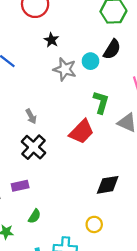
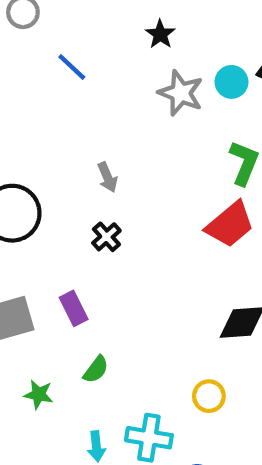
red trapezoid: (82, 132) -> (230, 225), moved
black cross: (33, 147) -> (106, 237), size x0.6
purple rectangle: (20, 186) -> (74, 308), turned 70

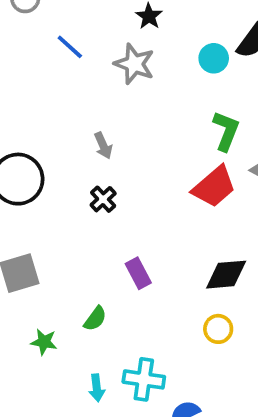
gray star: (181, 93) -> (134, 64), moved
purple rectangle: (74, 308) -> (138, 273), moved
yellow circle: (209, 396) -> (218, 329), moved

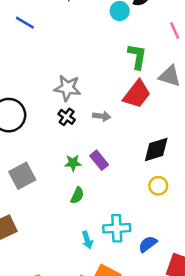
gray star: (134, 64) -> (67, 88), moved
gray arrow: (103, 146) -> (102, 116), moved, turned -48
green star: (44, 342) -> (73, 163), moved

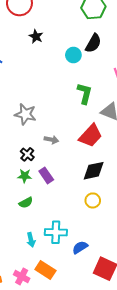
red trapezoid: (137, 94) -> (91, 136), moved
black cross: (67, 117) -> (27, 154), moved
green semicircle: (77, 195) -> (26, 203), turned 32

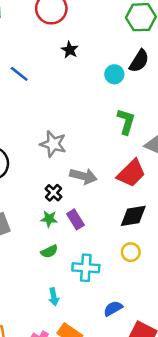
gray arrow: (51, 140) -> (83, 176), size x1.5
cyan cross: (56, 232) -> (86, 268), moved

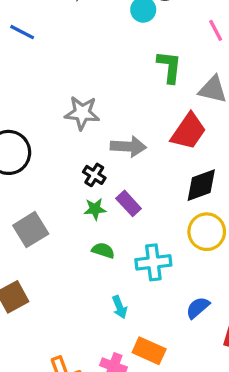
green semicircle: (49, 251) -> (103, 250), turned -126
yellow circle: (131, 252) -> (207, 232), size x1.5

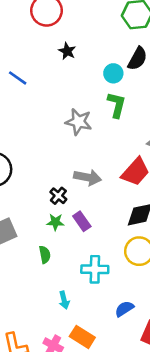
green L-shape: (169, 67) -> (117, 105), moved
gray star: (82, 113) -> (79, 122), moved
green semicircle: (103, 250) -> (45, 255), moved, turned 54

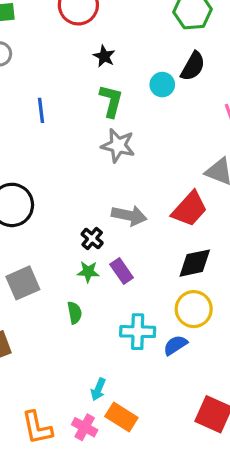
blue line: (18, 78) -> (41, 110), moved, turned 48
green L-shape: (117, 105) -> (111, 101), moved
cyan arrow: (64, 300) -> (98, 389), moved, turned 36
blue semicircle: (124, 309) -> (175, 345), moved

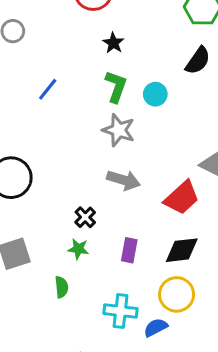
cyan circle: (162, 85) -> (155, 94), moved
blue line: (41, 110) -> (48, 89), turned 40
gray arrow: (129, 216) -> (124, 180), moved
purple rectangle: (122, 271) -> (129, 250), moved, turned 40

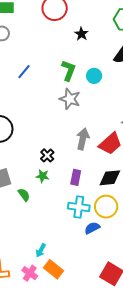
black star: (113, 43) -> (81, 34), moved
gray arrow: (124, 180) -> (83, 139), moved, turned -95
green semicircle: (62, 287) -> (24, 195), moved, turned -32
cyan cross: (121, 311) -> (79, 207), moved

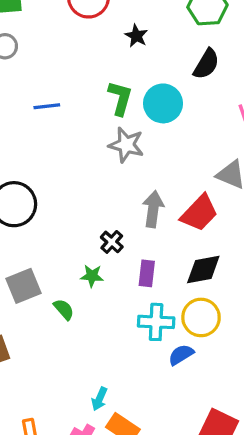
blue line: (24, 72) -> (47, 106), turned 49
cyan circle: (94, 76) -> (163, 103), size x1.5
black cross: (47, 155) -> (112, 242), moved

